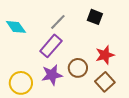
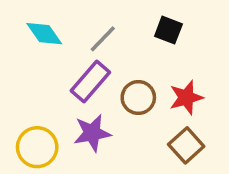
cyan diamond: (16, 27) -> (44, 34), moved
brown circle: (78, 68) -> (138, 98), moved

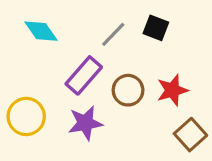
gray line: (103, 39) -> (113, 34), moved
brown square: (186, 145) -> (190, 135), moved
yellow circle: (37, 147) -> (26, 116), moved

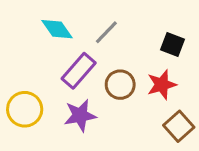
black square: (156, 28) -> (173, 45), moved
cyan diamond: (41, 31) -> (57, 29), moved

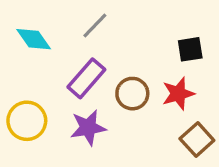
cyan diamond: (57, 29) -> (34, 39), moved
gray line: (106, 32) -> (95, 26), moved
black square: (173, 45) -> (190, 49), turned -30

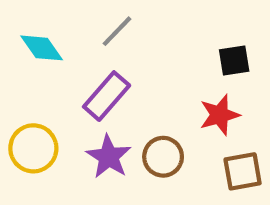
brown circle: (132, 94) -> (163, 157), moved
purple star: (88, 128) -> (109, 157), turned -30
brown square: (197, 140) -> (243, 171), turned 32

